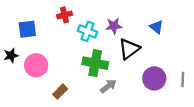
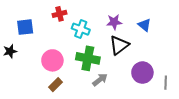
purple star: (114, 26) -> (114, 22), moved
pink circle: (36, 65) -> (52, 60), moved
gray line: (183, 80) -> (166, 83), moved

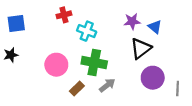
purple star: (114, 22) -> (132, 21), moved
blue square: (25, 27) -> (16, 24), moved
black triangle: (119, 45) -> (141, 48), moved
brown rectangle: (55, 85) -> (77, 88), moved

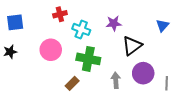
purple star: (132, 21) -> (114, 23), moved
blue triangle: (155, 27) -> (162, 25), moved, turned 32
pink circle: (56, 65) -> (51, 50), moved
gray arrow: (107, 85) -> (116, 80), moved, turned -56

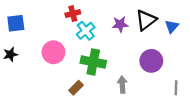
red cross: (60, 14) -> (73, 14), moved
cyan cross: (81, 29) -> (86, 31), turned 30
black triangle: (132, 46) -> (146, 20), moved
purple circle: (143, 73) -> (151, 61), moved

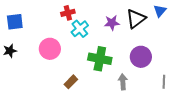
blue triangle: (172, 26) -> (160, 11), moved
green cross: (93, 62) -> (100, 59), moved
gray arrow: (122, 85) -> (123, 82), moved

